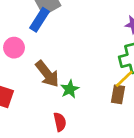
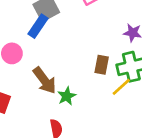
brown rectangle: (118, 94) -> (102, 65), moved

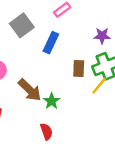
blue rectangle: (38, 26) -> (51, 43), moved

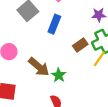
brown rectangle: (79, 68) -> (80, 45), turned 56

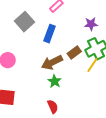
brown arrow: (39, 67) -> (52, 62), moved, turned 115

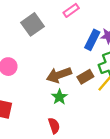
blue rectangle: (50, 34) -> (92, 40), moved
brown rectangle: (74, 53) -> (85, 77), moved

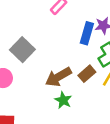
gray square: (33, 24) -> (22, 50), moved

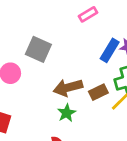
gray square: (22, 50) -> (38, 49), turned -35

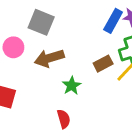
brown arrow: (68, 88) -> (49, 58), moved

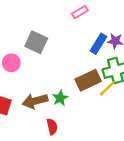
brown arrow: (49, 58) -> (35, 101), moved
brown rectangle: (103, 64) -> (88, 80), size x1.5

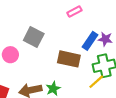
brown rectangle: (88, 80) -> (69, 59), moved, turned 35

